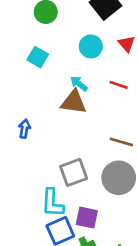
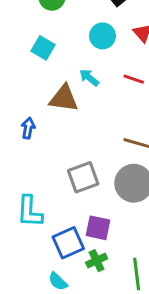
brown triangle: (74, 102) -> (64, 98), moved
cyan L-shape: (52, 203) -> (30, 211), moved

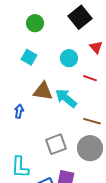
cyan circle: (102, 36) -> (69, 58), moved
cyan arrow: (89, 78) -> (66, 98), moved, size x1.6

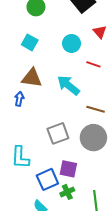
brown triangle: (43, 91) -> (32, 78), moved

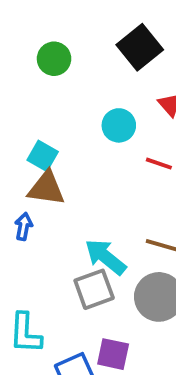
cyan square: (30, 42) -> (43, 156), moved
cyan arrow: (68, 85) -> (105, 257), moved

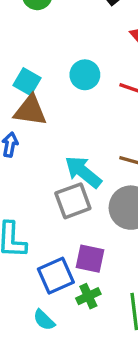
cyan circle: (119, 125) -> (85, 75), moved

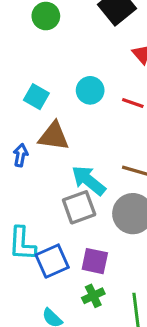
brown triangle: (30, 111) -> (54, 136), moved
blue square: (56, 276) -> (52, 261), moved

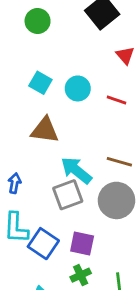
cyan square: (36, 97) -> (40, 83), moved
blue arrow: (21, 155) -> (15, 183), moved
blue square: (52, 261) -> (43, 244), turned -32

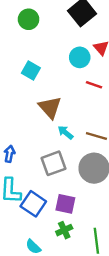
cyan circle: (78, 88) -> (80, 57), moved
brown triangle: (45, 130) -> (50, 107), moved, turned 40
cyan arrow: (76, 170) -> (65, 132), moved, size x0.6

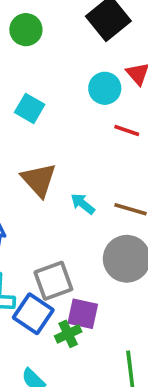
brown triangle: (50, 107) -> (39, 180), moved
gray square: (54, 163) -> (53, 281), moved
green cross: (64, 230) -> (68, 334), moved

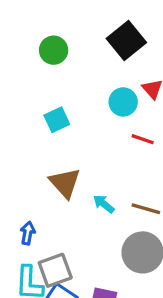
cyan square: (30, 108) -> (57, 120), turned 35
gray square: (53, 281) -> (55, 270), moved

